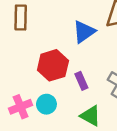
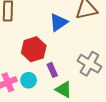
purple rectangle: (81, 81) -> (52, 70), moved

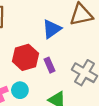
purple rectangle: (52, 70) -> (49, 65), moved

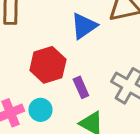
purple rectangle: (49, 65) -> (81, 87), moved

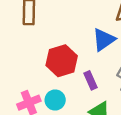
blue triangle: (84, 26) -> (104, 40), moved

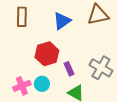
blue triangle: (104, 40) -> (62, 21), moved

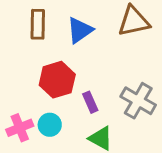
brown rectangle: (22, 17) -> (38, 24), moved

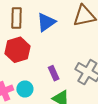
red hexagon: (57, 80) -> (18, 50), moved

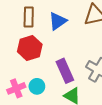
purple rectangle: (54, 73) -> (65, 71), size x1.6

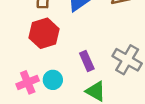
purple rectangle: (65, 71) -> (87, 61), size x0.7

